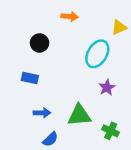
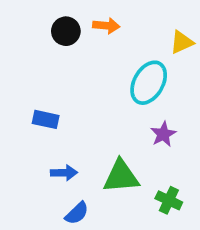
black circle: (40, 43) -> (66, 31), moved

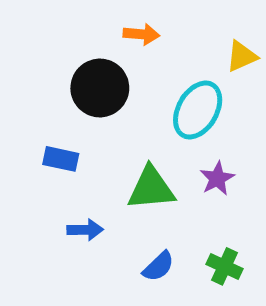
black circle: (66, 31) -> (100, 88), moved, size x1.5
green triangle: (121, 176) -> (151, 188), moved
blue semicircle: (77, 213) -> (158, 266), moved

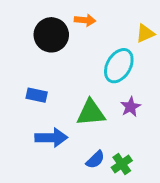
black circle: (100, 88) -> (51, 35), moved
blue arrow: (85, 230) -> (51, 138), size x1.5
green cross: (224, 266) -> (122, 164), moved, turned 30

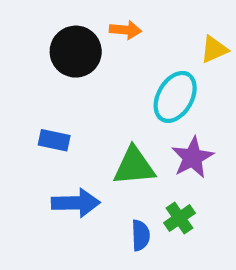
purple star: (131, 107) -> (192, 158), size x1.4
blue semicircle: (95, 160) -> (141, 235), turned -48
green cross: (122, 164) -> (179, 218), moved

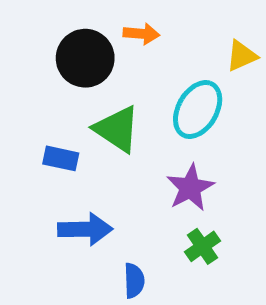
purple star: (192, 158) -> (190, 188), moved
green triangle: (134, 166) -> (117, 129), moved, turned 39
blue semicircle: (141, 235) -> (134, 281), moved

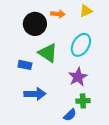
yellow triangle: (242, 56) -> (86, 11), moved
green cross: (202, 246) -> (83, 101), turned 32
blue semicircle: (134, 281) -> (70, 115), moved, turned 48

